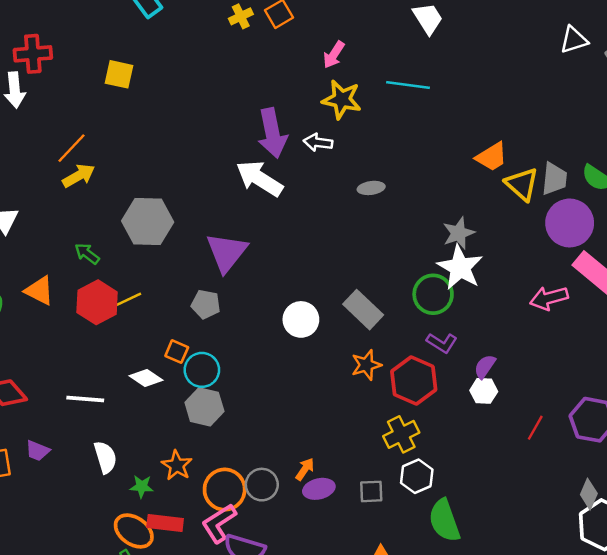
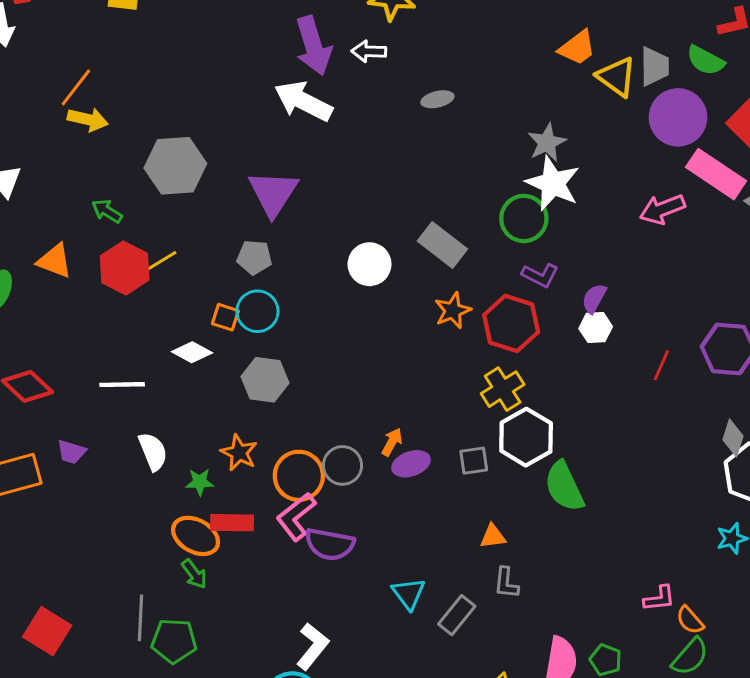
yellow arrow: (79, 176) -> (88, 119), turned 48
cyan circle: (202, 370) -> (257, 311), moved
white hexagon: (417, 476) -> (526, 437), size x1.4

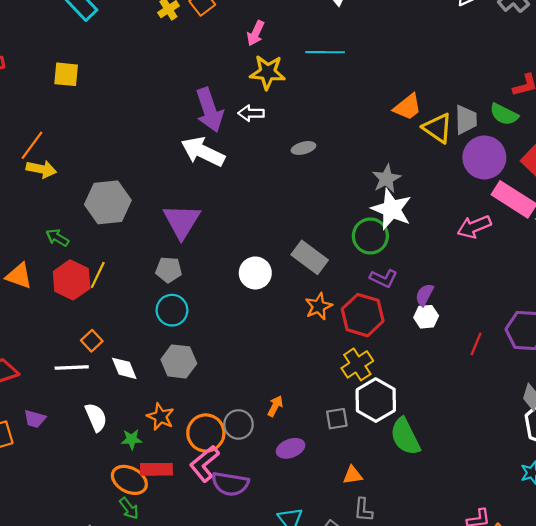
yellow line: (160, 262) -> (98, 275), turned -32
orange square: (225, 317) -> (92, 341), moved, turned 30
white diamond: (192, 352) -> (124, 368), moved, turned 40
purple ellipse: (411, 464) -> (291, 448), moved

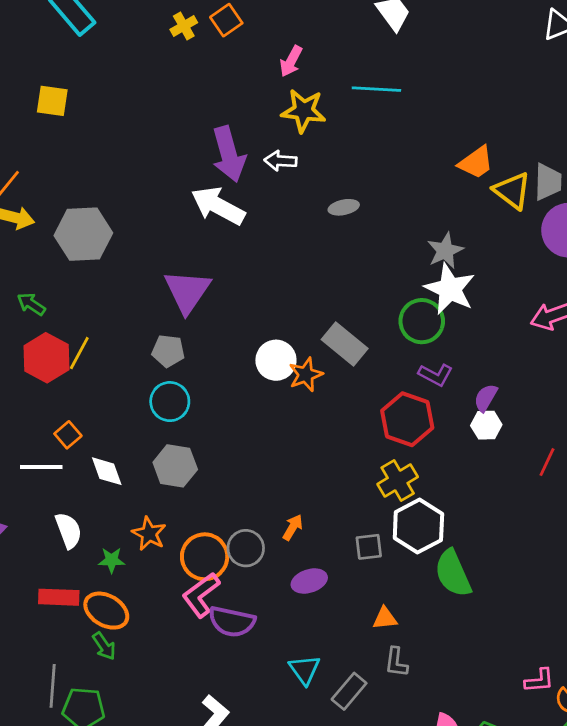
gray hexagon: (108, 202) -> (83, 234), moved
orange star: (319, 306) -> (306, 375), moved
red rectangle: (156, 469) -> (59, 597), moved

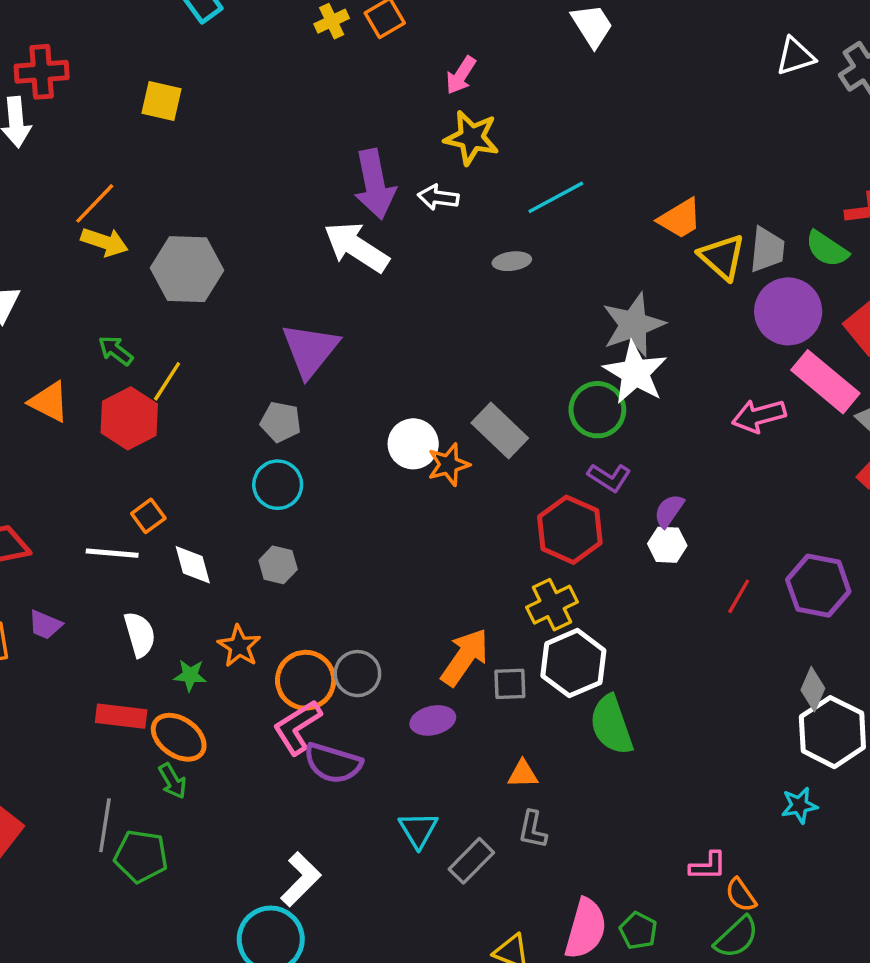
cyan line: (376, 89) -> (556, 197), moved, turned -36
gray star: (445, 251) -> (633, 325), size x1.4
yellow line: (79, 353) -> (167, 381), moved
gray hexagon: (175, 466) -> (278, 565), size x0.7
orange arrow: (293, 527) -> (465, 657), moved, size x1.8

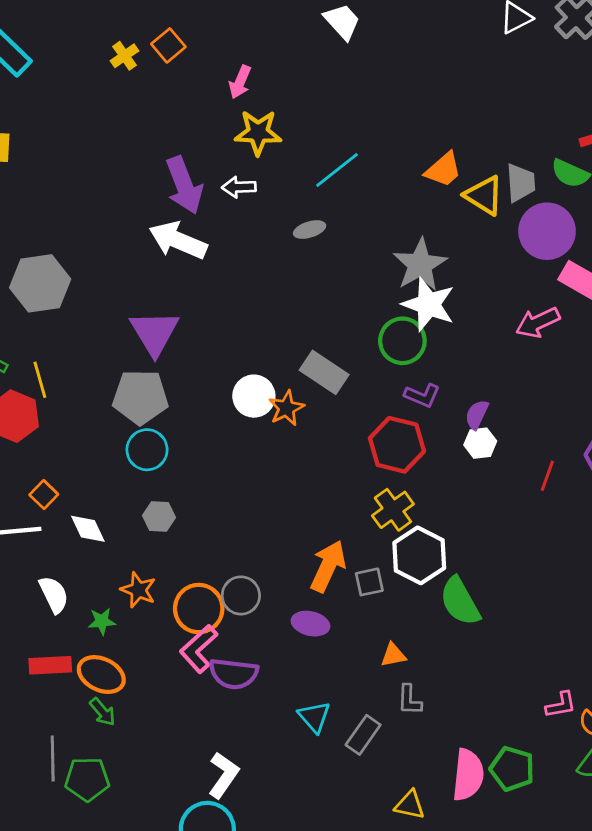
yellow line: (167, 381) -> (40, 380), turned -39
gray pentagon: (281, 422) -> (140, 397), size x1.6
purple ellipse: (433, 720) -> (310, 624), turned 36
green pentagon: (638, 931) -> (512, 769), size x1.4

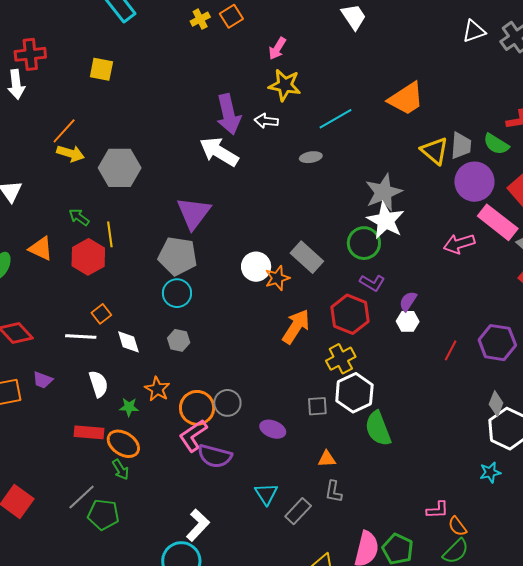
orange trapezoid: (443, 170) -> (406, 99), moved, size x1.4
orange arrow: (328, 566) -> (296, 327), moved
gray line: (53, 759) -> (82, 497), turned 40

